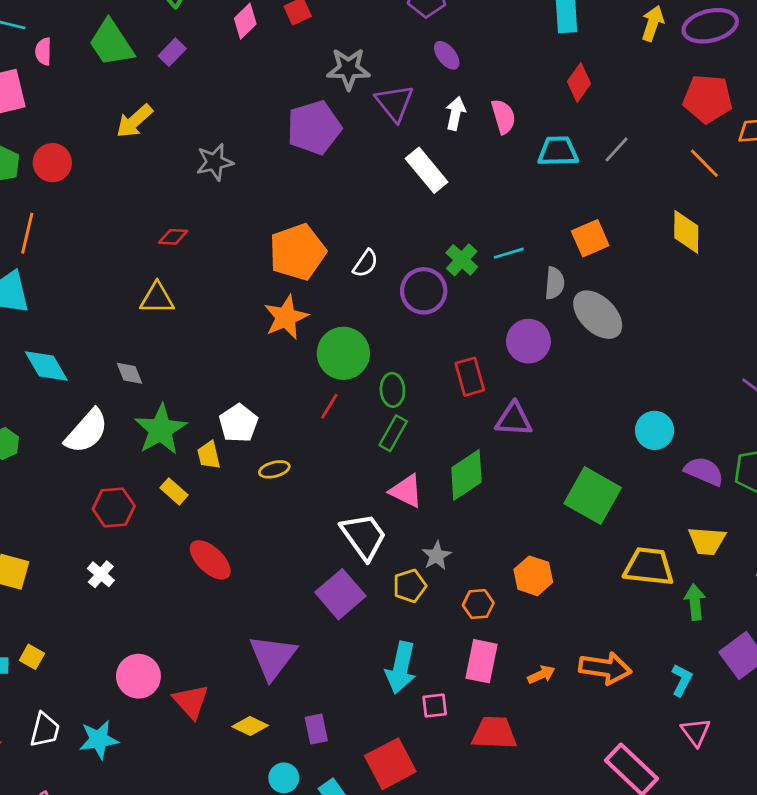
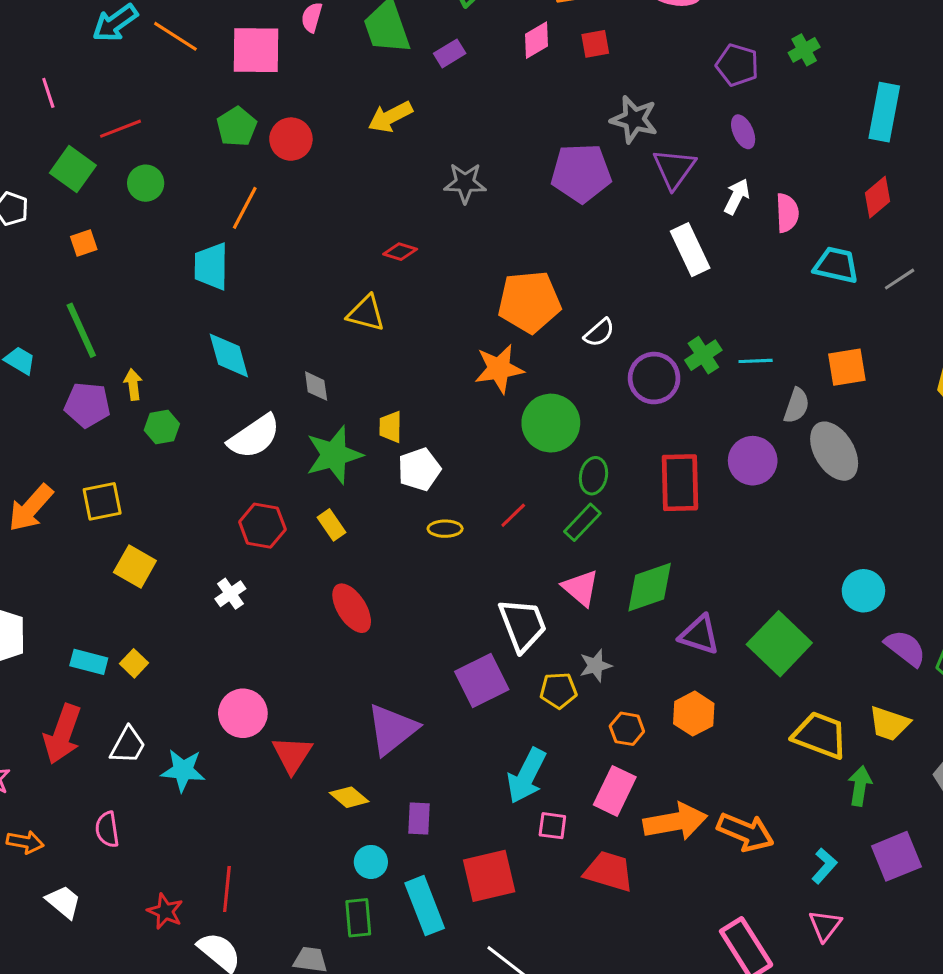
red rectangle: (470, 377) -> (680, 483), size x1.4
red line: (329, 406) -> (513, 515), moved
purple triangle: (514, 419) -> (699, 635), moved
yellow trapezoid: (209, 455) -> (390, 427), moved
orange arrow: (541, 675) -> (675, 822), size x2.0

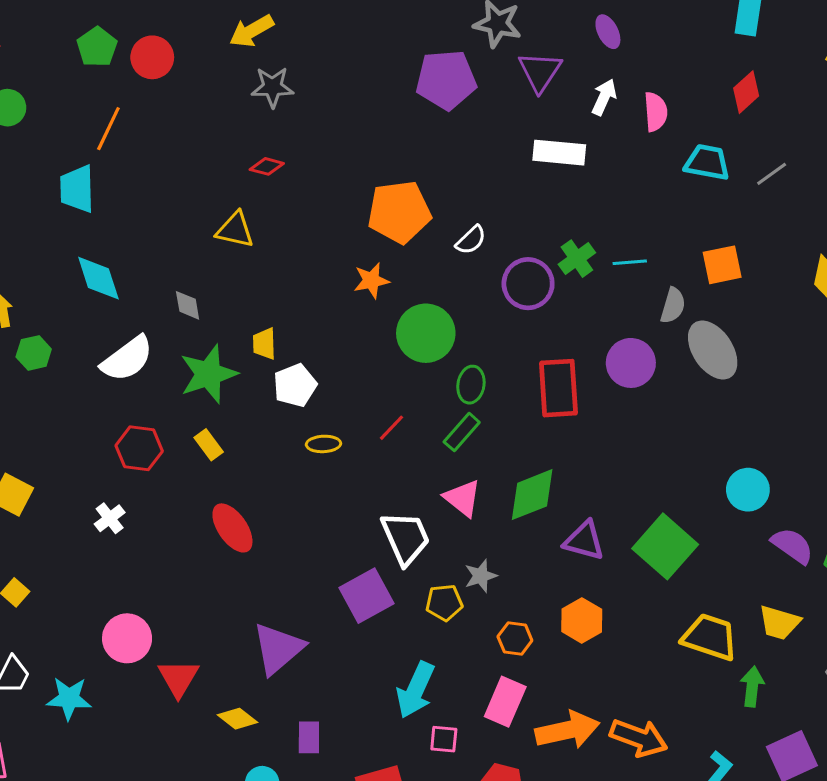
gray star: (465, 183) -> (272, 87), moved
white rectangle: (690, 250) -> (559, 153), turned -57
orange star: (499, 369) -> (371, 281), size x0.7

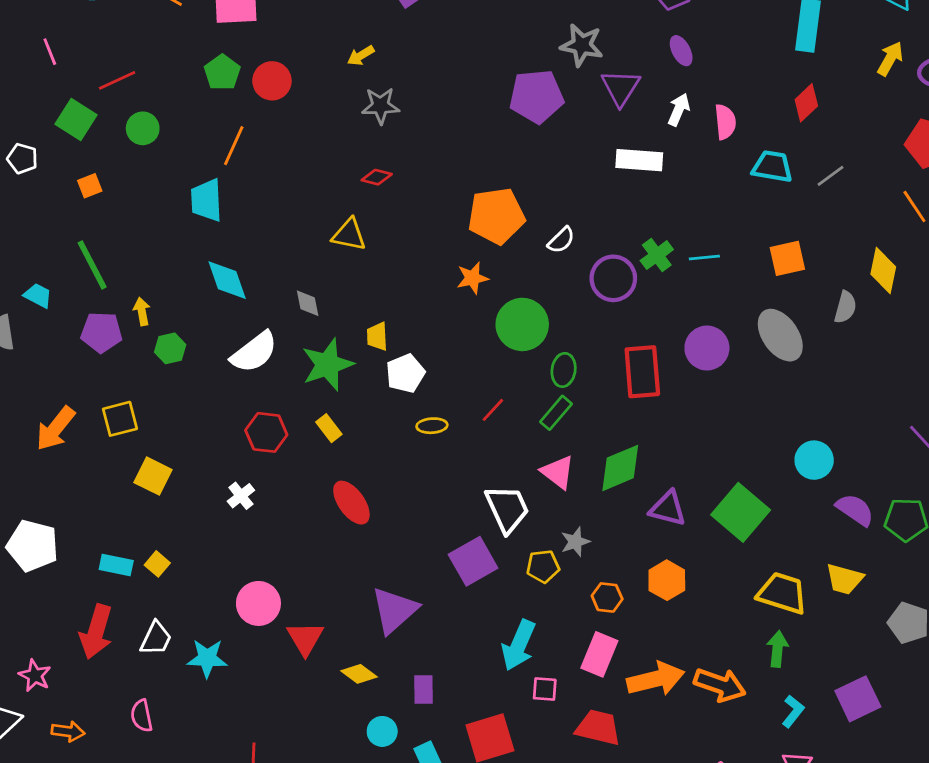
yellow arrow: (251, 31) -> (361, 56), size x0.7
gray semicircle: (673, 306) -> (845, 307), moved
green arrow: (752, 687) -> (777, 649), moved

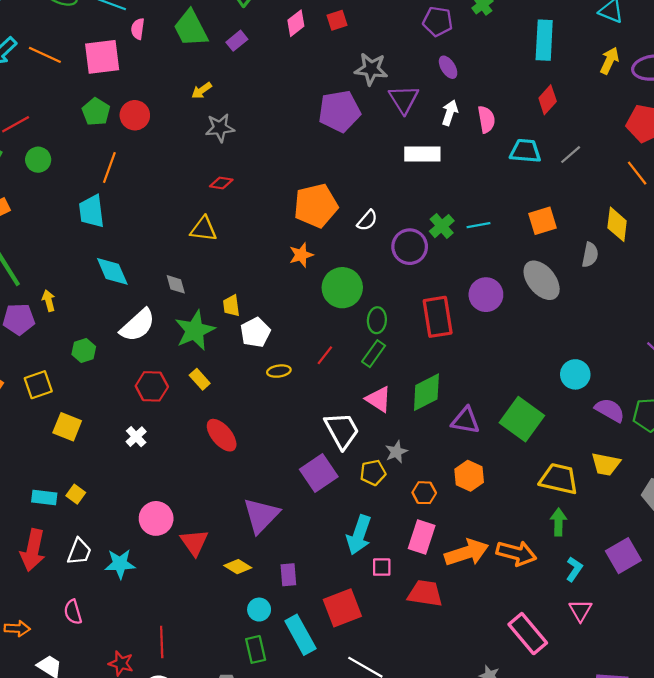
green hexagon: (170, 348) -> (84, 351), moved

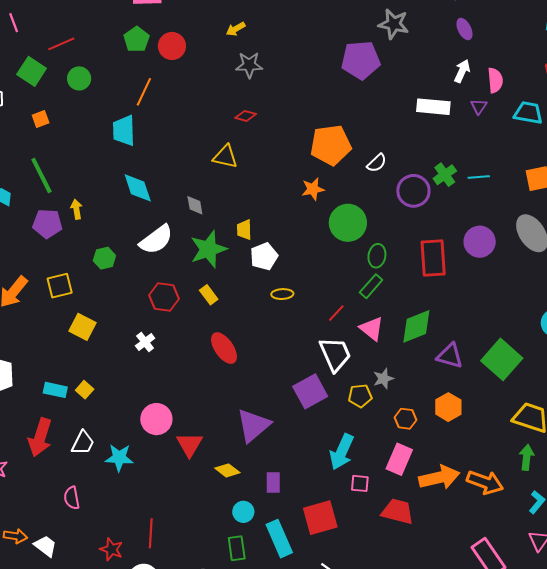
purple triangle: (404, 99) -> (479, 106), moved, size x0.6
red line: (325, 355) -> (336, 313), moved
orange arrow: (17, 629) -> (15, 536), moved

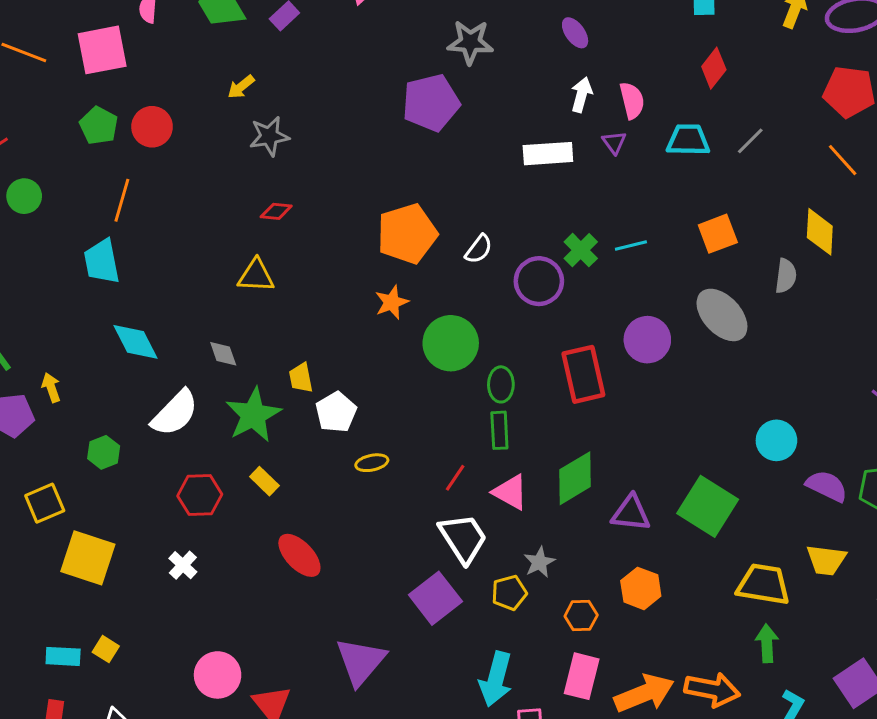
green rectangle: (371, 286) -> (499, 430), turned -35
yellow square: (83, 327) -> (88, 558), size x1.4

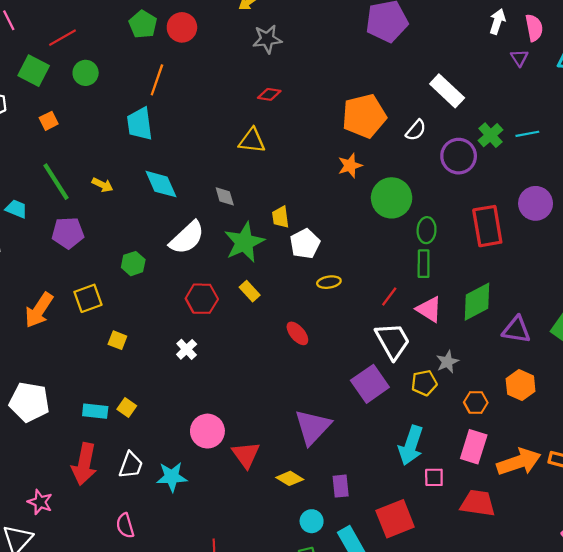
white rectangle: (548, 154) -> (447, 91), moved, turned 44
yellow arrow: (51, 388) -> (103, 185), moved, turned 132
red ellipse: (299, 555) -> (297, 333), moved, size x0.7
yellow square: (88, 558) -> (117, 340), size x0.5

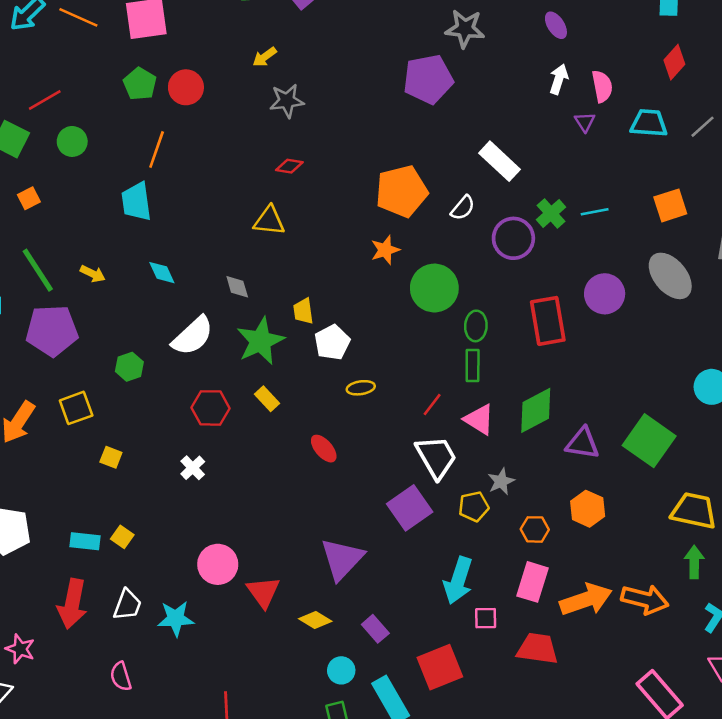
cyan diamond: (161, 184) -> (162, 273), size x0.7
purple pentagon: (68, 233) -> (52, 331), size x1.4
purple rectangle: (341, 486) -> (375, 629), turned -35

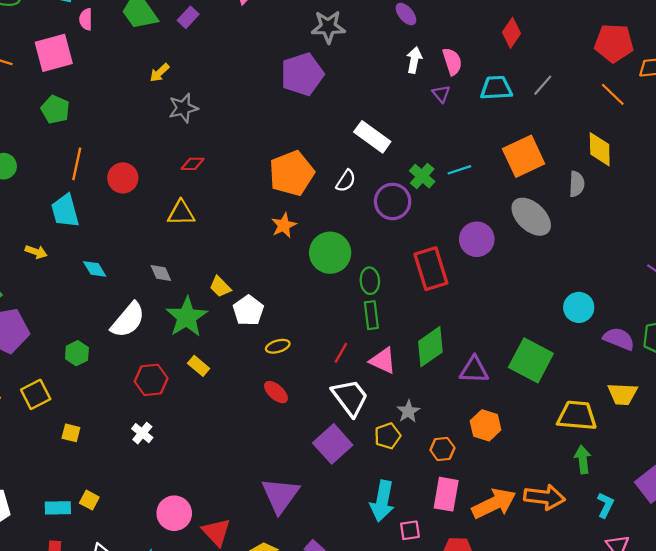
red circle: (186, 87) -> (123, 178), moved
orange square: (670, 205) -> (524, 156), size x1.4
yellow arrow: (93, 274) -> (36, 252), moved
yellow trapezoid: (303, 311) -> (220, 287), turned -30
red ellipse: (324, 449) -> (276, 392), moved

